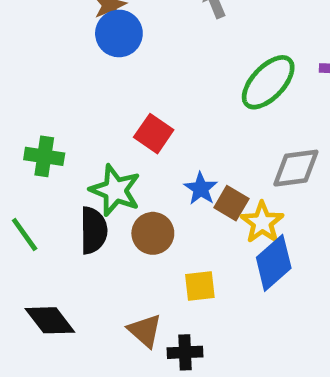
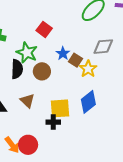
blue diamond: (274, 263) -> (88, 102), moved
yellow square: (200, 286) -> (60, 108), moved, size x1.5
brown triangle: (145, 331) -> (27, 101), moved

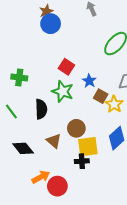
green star: (27, 53) -> (63, 91), moved
blue star: (63, 53) -> (89, 81), moved
brown circle: (42, 71) -> (76, 128), moved
orange arrow: (12, 145) -> (41, 177), moved, turned -78

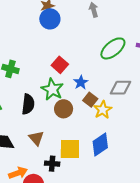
brown circle: (76, 128) -> (64, 109), moved
black cross: (82, 161) -> (52, 164), moved

